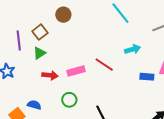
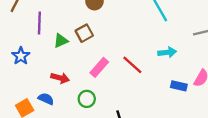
brown square: (40, 32) -> (84, 33), moved
pink rectangle: (76, 71) -> (99, 67), turned -42
red arrow: (50, 75) -> (60, 78), moved

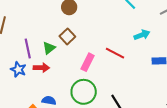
purple line: (39, 23) -> (28, 49), moved
red arrow: (60, 78) -> (41, 68), moved
green circle: (87, 99) -> (84, 92), size x1.6

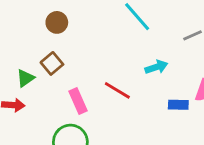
pink rectangle: (87, 62) -> (78, 101), turned -54

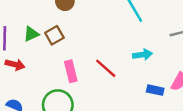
green triangle: (25, 78) -> (31, 34), moved

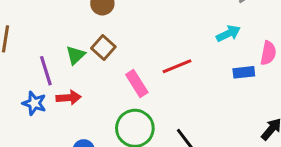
cyan arrow: (142, 55) -> (228, 33), moved
red line: (106, 68) -> (177, 66), turned -45

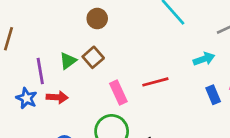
blue rectangle: (244, 72) -> (213, 95), turned 66

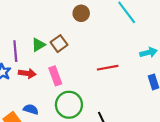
brown circle: (97, 19) -> (81, 13), moved
pink rectangle: (118, 93) -> (55, 76), moved

